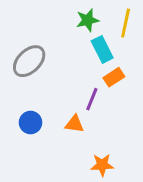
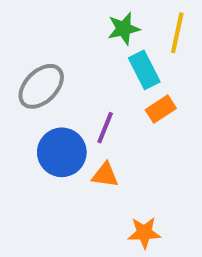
purple line: (92, 99) -> (105, 128), moved
blue circle: (31, 123) -> (62, 152), moved, size x1.5

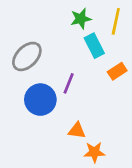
orange rectangle: (161, 109) -> (117, 71), moved
orange triangle: (105, 175) -> (77, 131), moved

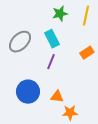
cyan rectangle: (94, 46) -> (52, 39), moved
blue circle: (40, 100) -> (28, 92), moved

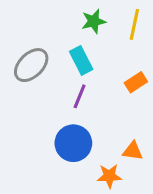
blue circle: (28, 92) -> (73, 143), moved
orange triangle: (57, 97) -> (133, 151), moved

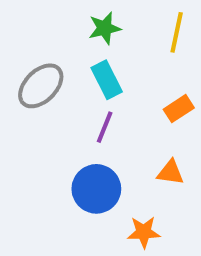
green star: (94, 21) -> (105, 28), moved
orange triangle: (133, 151) -> (170, 172), moved

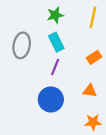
gray ellipse: (41, 86) -> (22, 45), turned -35
orange star: (144, 232) -> (93, 122), moved

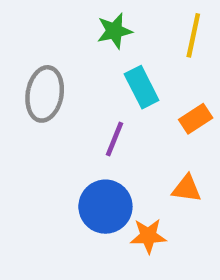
cyan rectangle: (56, 42) -> (142, 87), moved
orange star: (93, 122) -> (148, 236), moved

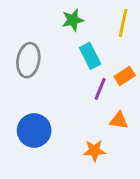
purple line: (114, 139) -> (100, 89), moved
blue circle: (105, 207) -> (34, 130), moved

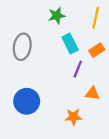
orange rectangle: (125, 76) -> (97, 50), moved

